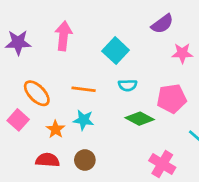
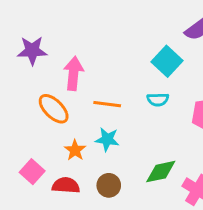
pink arrow: (64, 36) -> (74, 74), moved
cyan square: (116, 51) -> (167, 61), moved
green diamond: (140, 119) -> (161, 172), moved, turned -40
pink square: (18, 120) -> (32, 172), moved

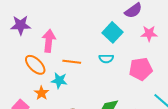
cyan star: (107, 139) -> (59, 81), moved
orange star: (75, 150) -> (41, 93), moved

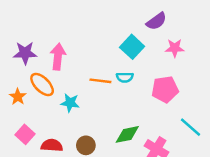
purple star: (21, 25) -> (25, 53), moved
orange line: (72, 62) -> (100, 81), moved
orange star: (41, 93) -> (18, 97), moved

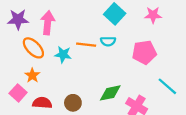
orange star: (18, 97) -> (32, 75), moved
cyan star: (70, 103) -> (63, 55), moved

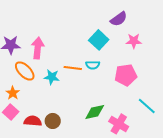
orange star: (32, 75) -> (13, 93), moved
brown circle: (73, 103) -> (53, 121), moved

